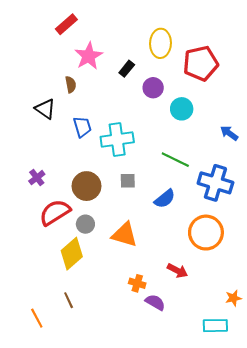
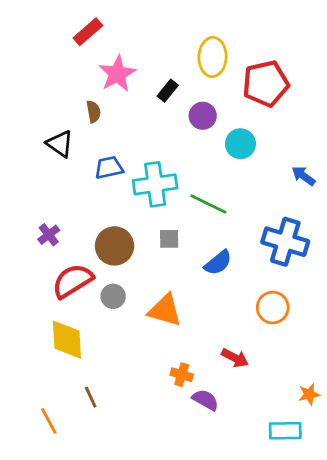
blue trapezoid: (82, 127) -> (109, 168), turned -85
green line: (175, 160) -> (208, 204), moved
orange circle: (206, 233) -> (273, 308), size x0.7
yellow diamond: (72, 254) -> (67, 340), moved, turned -52

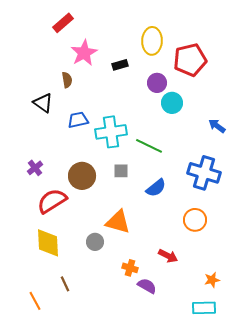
black rectangle: (168, 91) -> (120, 65), turned 35
purple circle: (203, 116) -> (157, 83), moved
gray circle: (113, 296) -> (95, 242), moved
orange star: (309, 394) -> (212, 280), moved

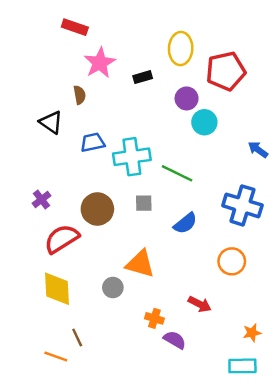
red rectangle: (63, 23) -> (75, 27), turned 60
orange line: (35, 301) -> (56, 356), moved, turned -42

